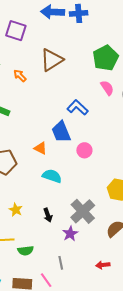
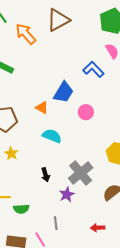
orange arrow: (20, 76) -> (26, 34), size x1.6
blue L-shape: (78, 107) -> (93, 69), moved
blue trapezoid: (61, 132) -> (64, 92), turned -130
yellow star: (16, 210) -> (11, 153), moved

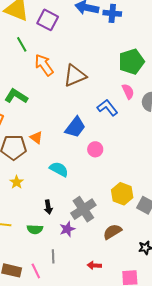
brown triangle: (58, 20) -> (75, 76), moved
orange triangle: (42, 108) -> (36, 138), moved
green semicircle: (21, 209) -> (35, 229), moved

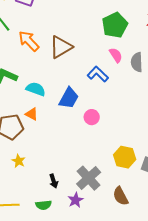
cyan semicircle: (59, 169) -> (36, 89), moved
brown semicircle: (112, 232) -> (121, 196), turned -78

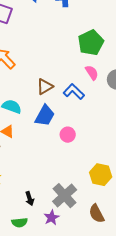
brown triangle: (61, 47) -> (45, 87), moved, size x0.7

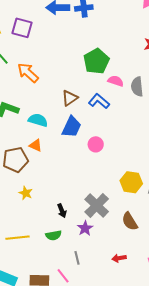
green pentagon: (91, 43) -> (96, 61), moved
pink semicircle: (92, 73) -> (116, 81), turned -35

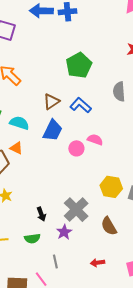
pink semicircle: (116, 81) -> (95, 140), moved

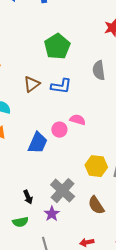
blue L-shape: (81, 105) -> (61, 86), turned 150
blue trapezoid: (53, 130) -> (38, 143), moved

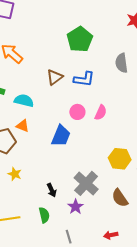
pink semicircle: (78, 120) -> (101, 113), turned 98
pink circle: (59, 130) -> (77, 112), moved
green semicircle: (20, 222) -> (44, 215), turned -91

